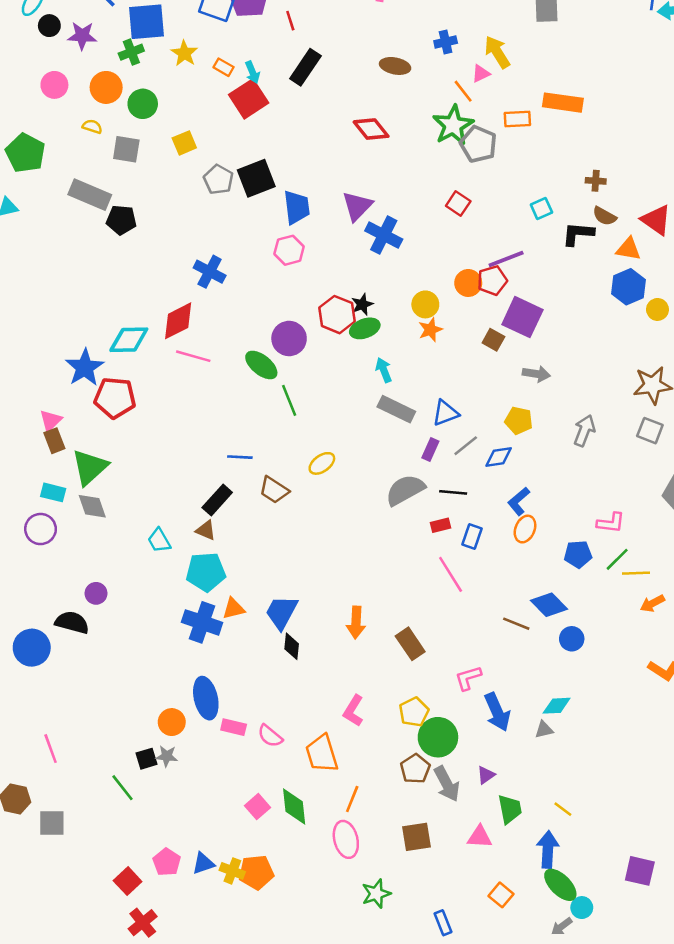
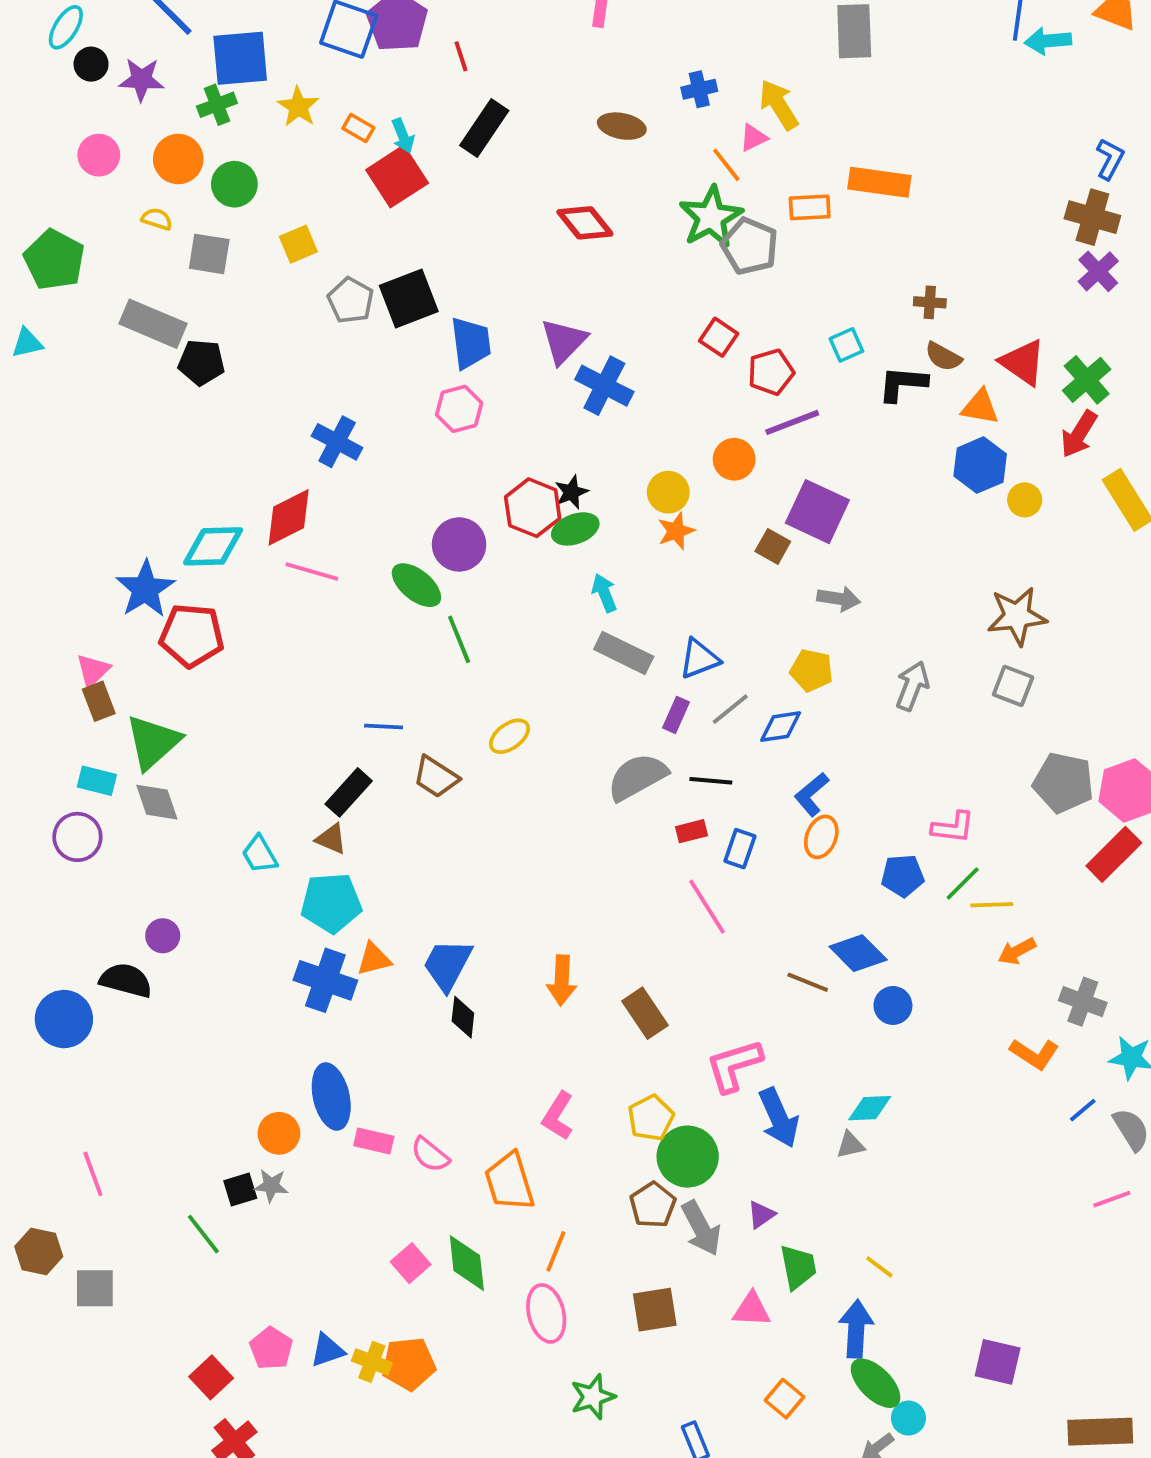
red pentagon: (492, 280) -> (771, 372), moved
pink L-shape: (468, 678) -> (734, 1066), size x1.4

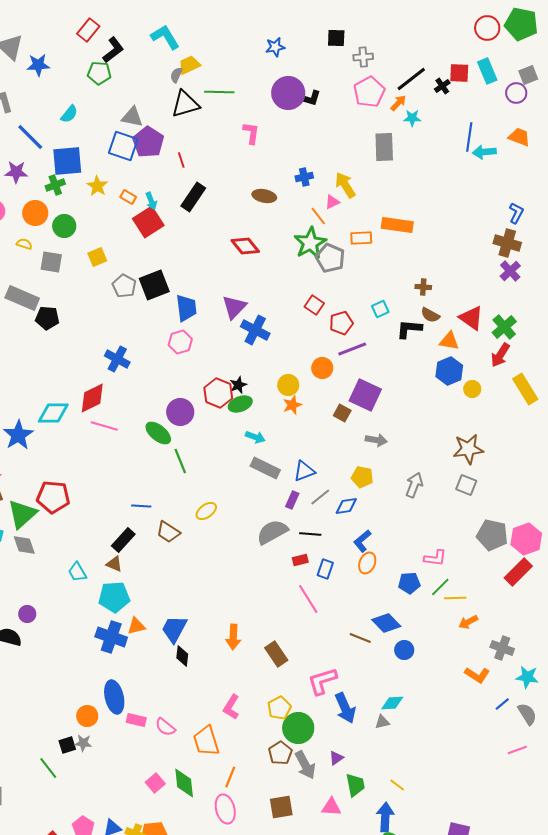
cyan arrow: (604, 593) -> (255, 437), turned 132
red pentagon: (192, 636) -> (53, 497), moved

